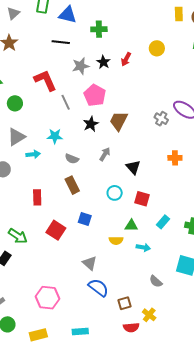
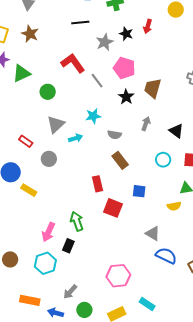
red rectangle: (37, 197) -> (98, 184), moved
green arrow: (18, 236) -> (77, 221), turned -132
cyan rectangle: (80, 332) -> (147, 304), moved, turned 49

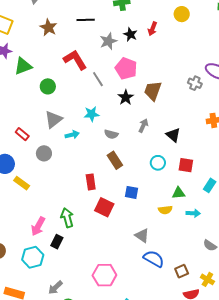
brown star: (30, 34) -> (49, 27), moved

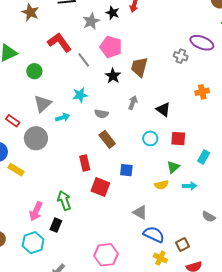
gray circle: (44, 153) -> (36, 138), size x1.5
green triangle: (178, 193) -> (173, 167), turned -32
yellow cross: (207, 279) -> (160, 258), moved

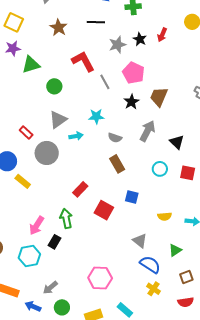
gray arrow: (133, 103) -> (147, 131), size x1.5
red rectangle: (85, 163) -> (80, 189), moved, turned 49
green triangle: (173, 167) -> (175, 250), moved
brown square: (183, 245) -> (186, 277), moved

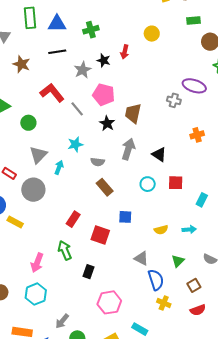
cyan arrow: (76, 136) -> (59, 167), turned -48
black rectangle: (55, 242) -> (88, 272), moved
blue semicircle: (150, 264) -> (156, 280), turned 50

